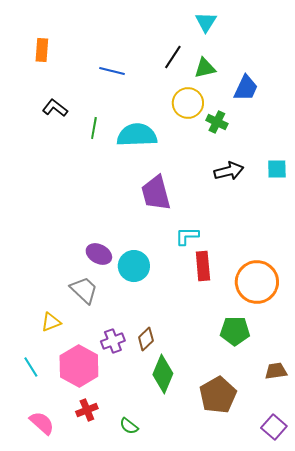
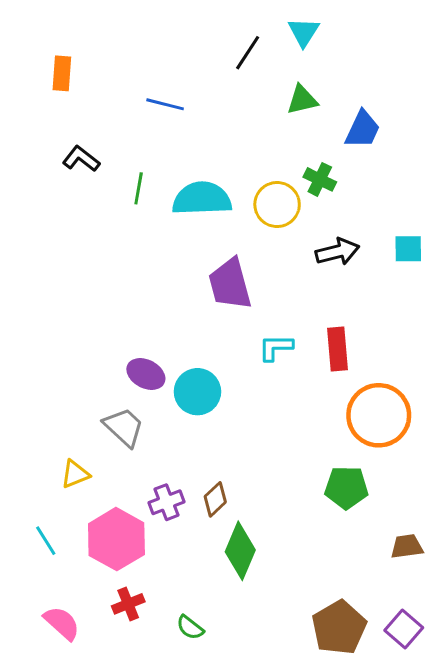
black line: (173, 57) -> (248, 53), moved
yellow circle: (188, 103) -> (277, 205), moved
red rectangle: (203, 266) -> (337, 349), moved
brown pentagon: (218, 395) -> (339, 627), moved

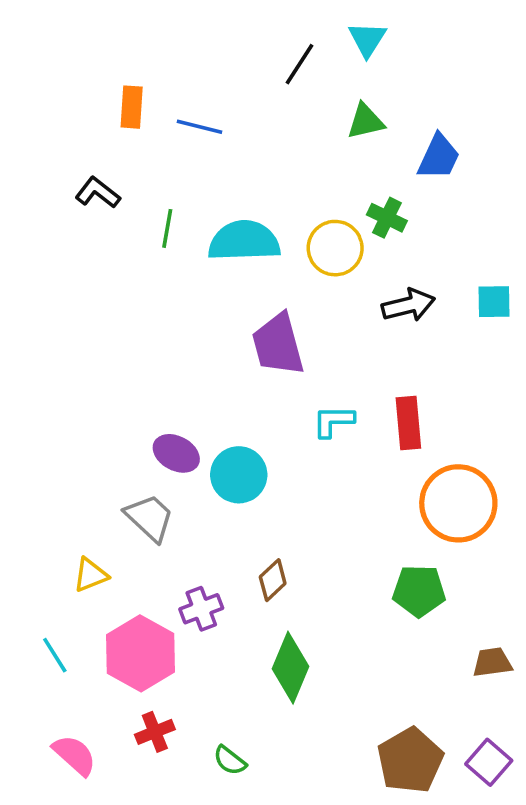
orange rectangle: (62, 73) -> (132, 107), moved
brown diamond: (215, 499) -> (273, 580), moved

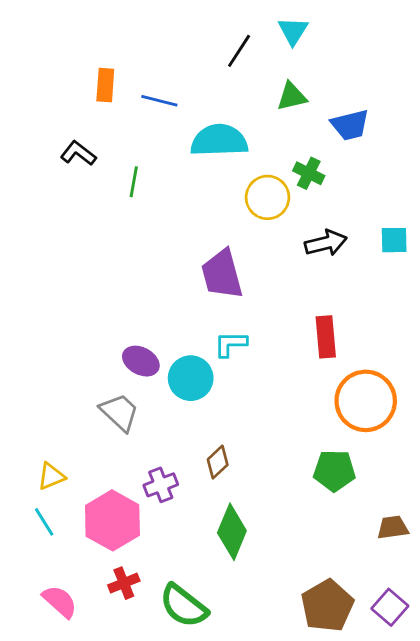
blue trapezoid: (439, 157) -> (350, 125), turned 51
cyan semicircle: (244, 241) -> (219, 141), moved
cyan L-shape: (333, 421) -> (231, 344), moved
yellow triangle: (91, 575) -> (51, 476), moved
green semicircle: (230, 760) -> (184, 606), size x1.8

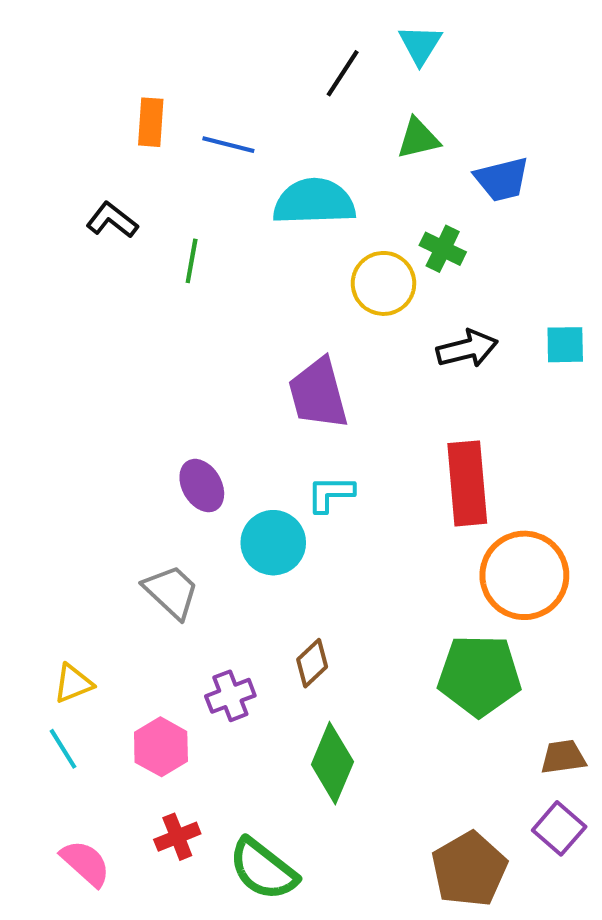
red rectangle: (326, 337) -> (467, 483), size x1.4
purple ellipse: (141, 361) -> (202, 486), moved, turned 32
green pentagon: (334, 471) -> (479, 675), size x1.4
pink hexagon: (112, 520) -> (161, 747), size x0.7
purple square: (390, 607) -> (559, 828), moved

